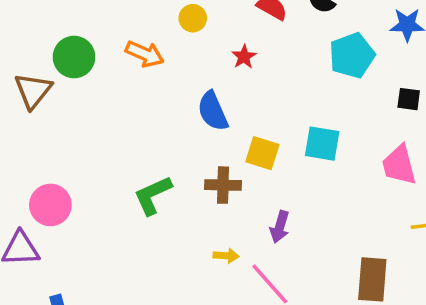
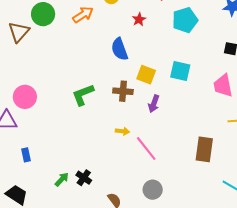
orange arrow: (145, 54) -> (83, 15), turned -60
cyan pentagon: (352, 56) -> (185, 20), moved
purple arrow: (280, 227) -> (154, 104), moved

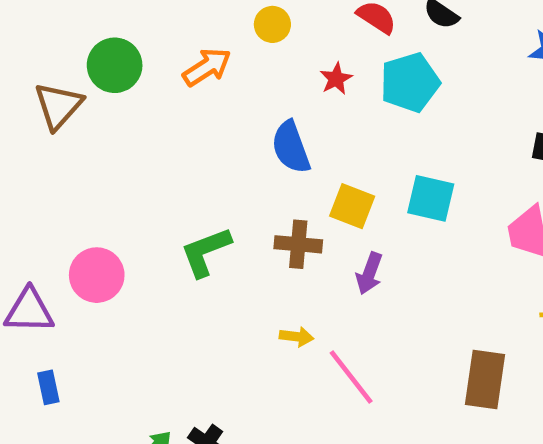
cyan pentagon: (185, 20) -> (410, 82), moved
pink circle: (25, 97) -> (97, 275), moved
blue rectangle: (26, 155) -> (48, 387), moved

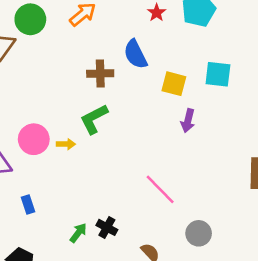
brown cross: (298, 244) -> (100, 73), moved
yellow arrow: (296, 337) -> (66, 144), moved
pink line: (351, 377) -> (160, 189), moved
blue rectangle: (48, 387) -> (28, 205), moved

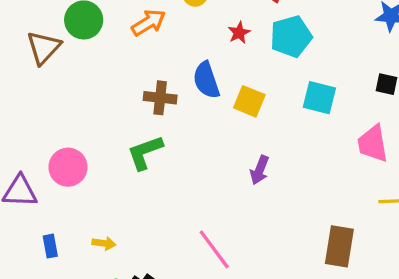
cyan square: (218, 74) -> (319, 98), moved
yellow square: (174, 84) -> (249, 101), moved
yellow arrow: (66, 144) -> (104, 243), moved

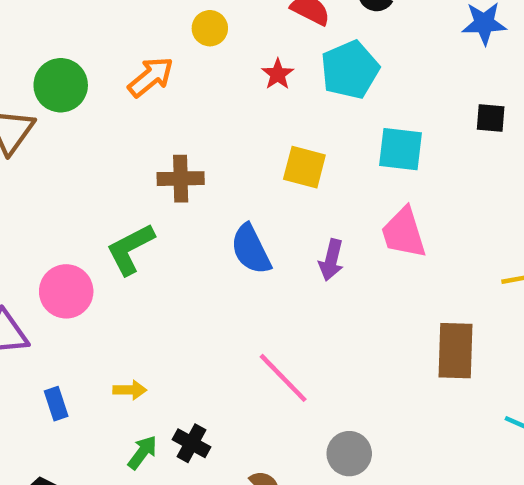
blue semicircle: (206, 80) -> (251, 249), moved
pink trapezoid: (373, 144) -> (404, 233), moved
green L-shape: (145, 152) -> (130, 249), moved

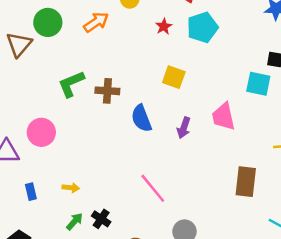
cyan square: (400, 149) -> (258, 84), moved
brown cross: (181, 179) -> (107, 91), moved
green L-shape: (130, 249) -> (71, 84), moved

